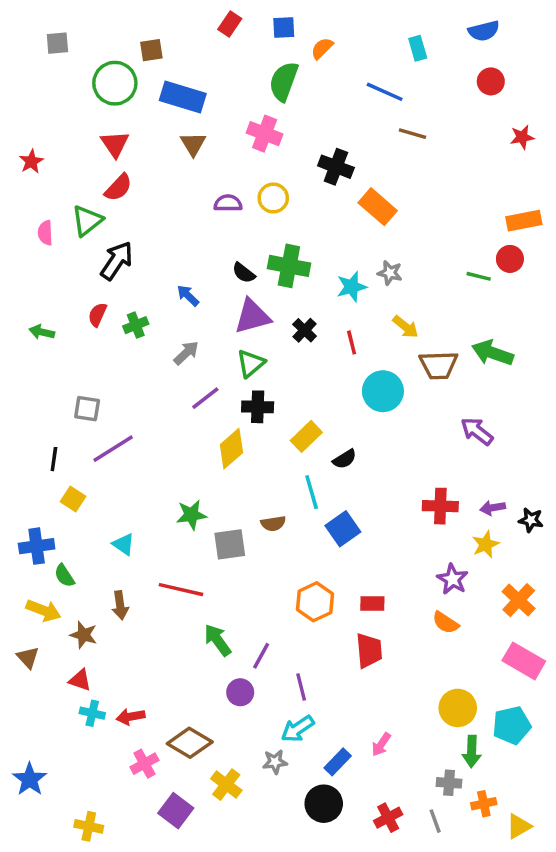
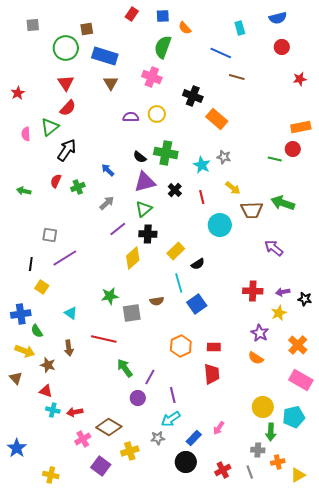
orange semicircle: (322, 48) -> (185, 28), turned -88
cyan star: (352, 287) -> (202, 165), turned -30
yellow cross: (226, 785) -> (130, 451), turned 36

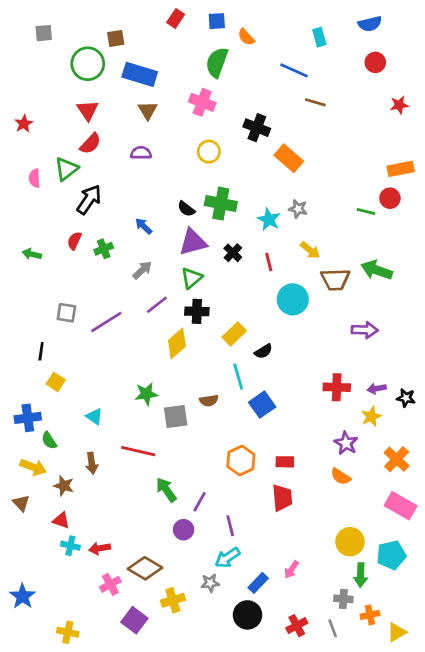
purple semicircle: (131, 117) -> (141, 153), moved
purple arrow: (274, 248) -> (365, 330), turned 144
purple line: (65, 258) -> (106, 322), moved

